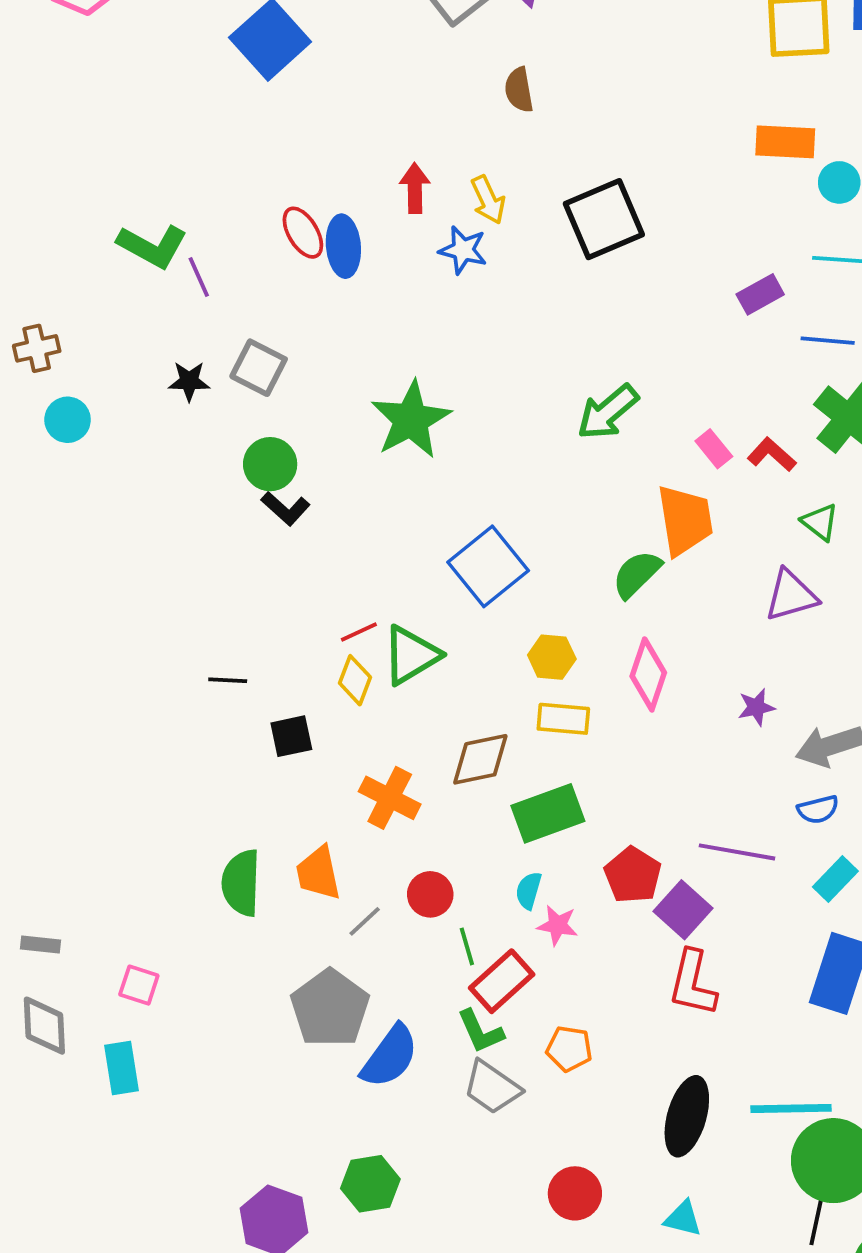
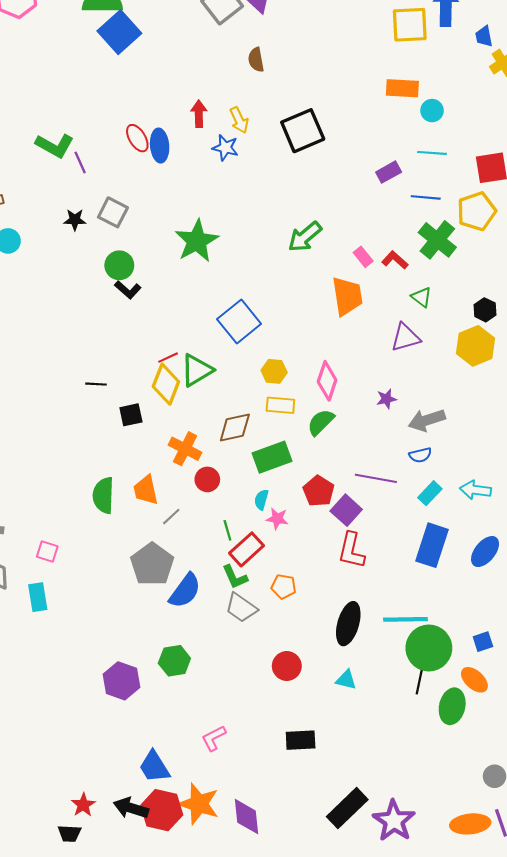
green semicircle: (637, 574) -> (321, 422), moved
yellow diamond: (355, 680) -> (166, 384), size x1.5
red circle: (430, 894) -> (207, 479), moved

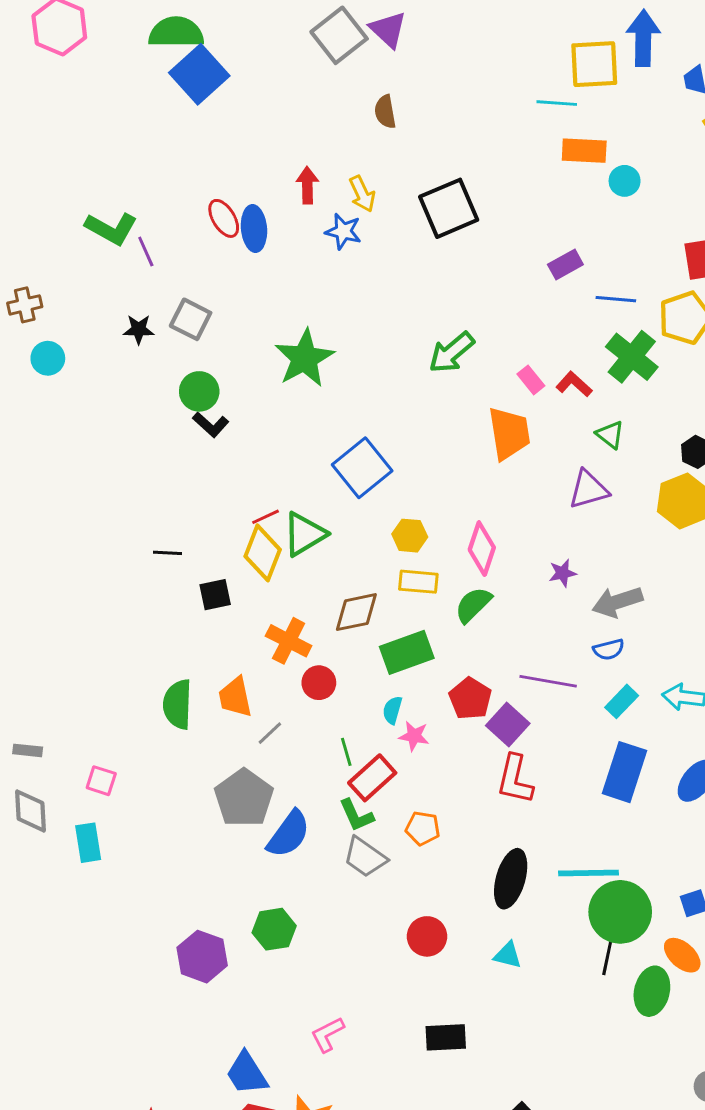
cyan line: (432, 153) -> (557, 103), moved

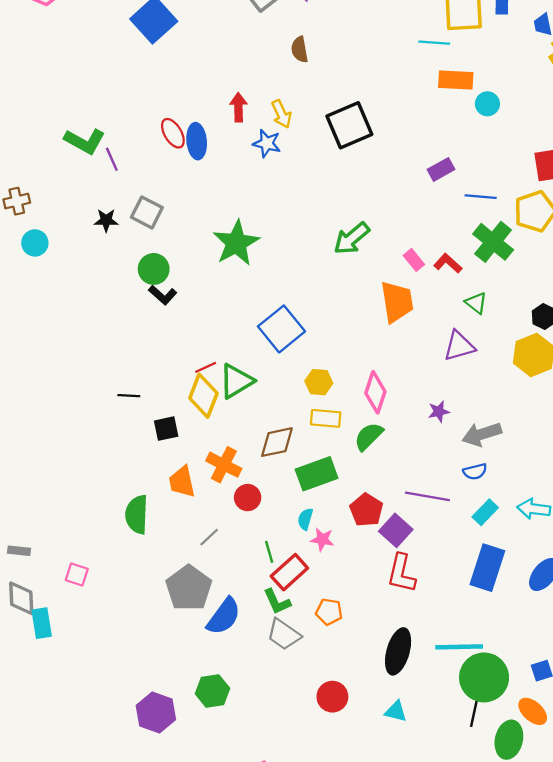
orange trapezoid: (235, 697) -> (182, 482), moved
cyan rectangle: (88, 843) -> (42, 623), moved

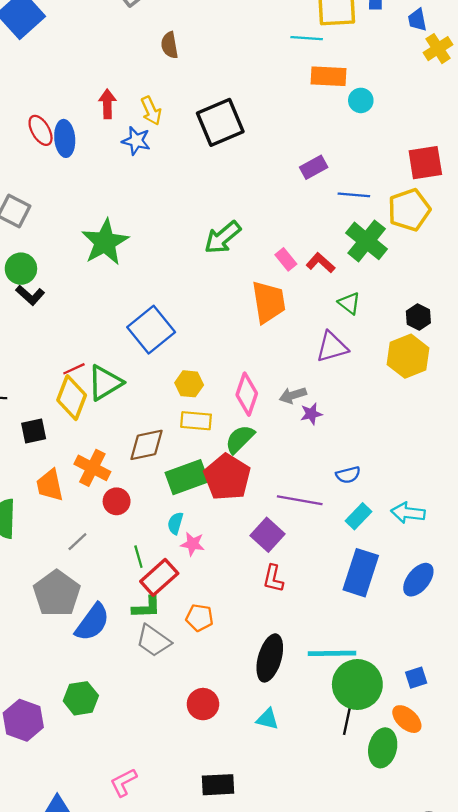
gray arrow: (482, 434) -> (293, 395), moved, size x0.7
red pentagon: (366, 510) -> (227, 477), moved, size x1.4
red L-shape: (401, 573) -> (273, 579), size x0.7
green L-shape: (277, 602) -> (147, 607), turned -68

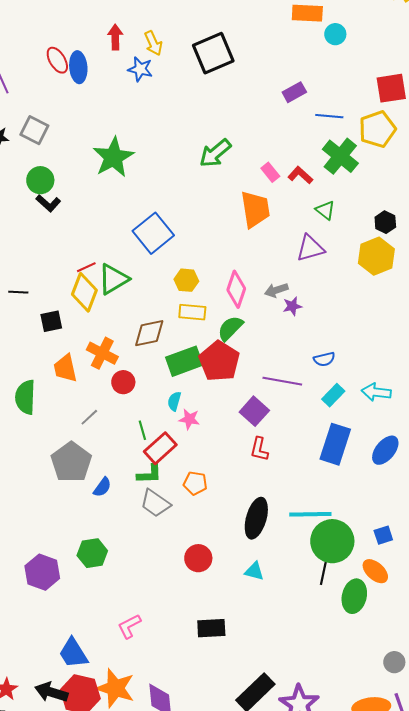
blue semicircle: (92, 622) -> (102, 487), size x0.6

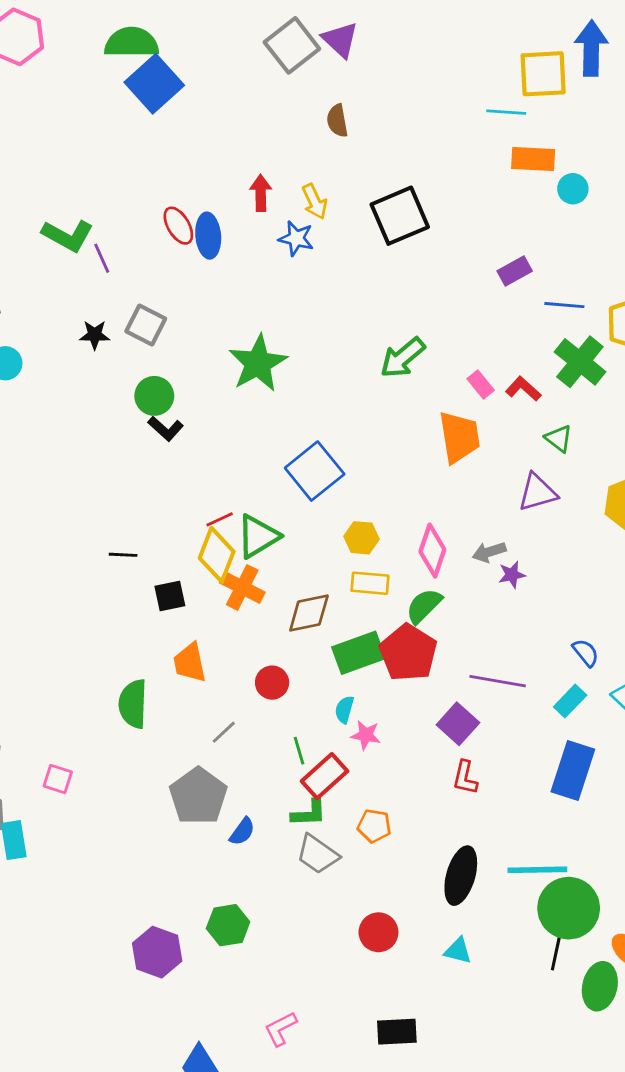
orange cross: (102, 353) -> (242, 587), moved
blue semicircle: (324, 359) -> (586, 653), moved, turned -115

